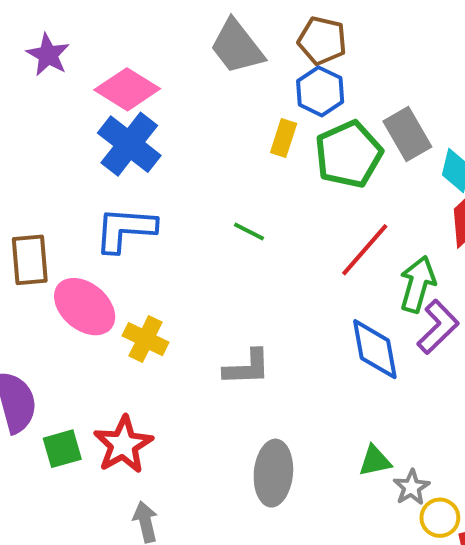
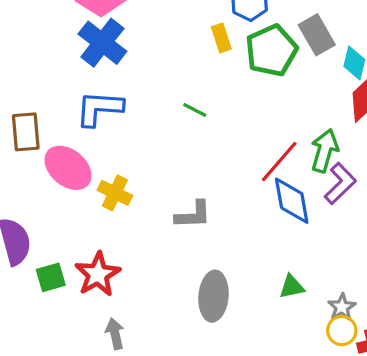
yellow rectangle: (284, 138) -> (221, 38), turned -36
red line: (365, 250) -> (279, 162), moved
gray star: (411, 487) -> (342, 307), moved

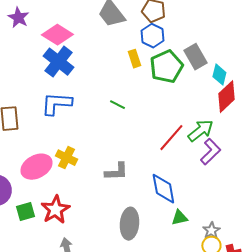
green arrow: (325, 151) -> (200, 131), turned 36
pink ellipse: (68, 168) -> (36, 167), moved, turned -68
blue diamond: (292, 201) -> (163, 189), moved

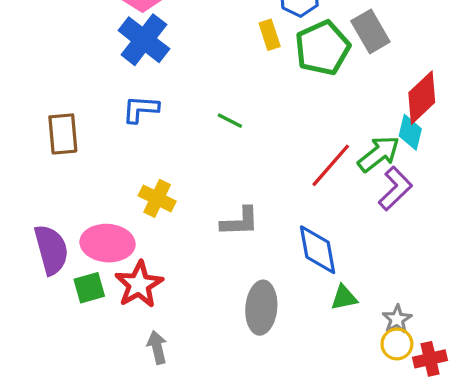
cyan diamond: (219, 75) -> (410, 132), moved
blue L-shape: (56, 104) -> (141, 109), size x0.7
green line: (117, 105) -> (230, 121), moved
pink ellipse: (36, 167) -> (108, 243), moved, turned 32

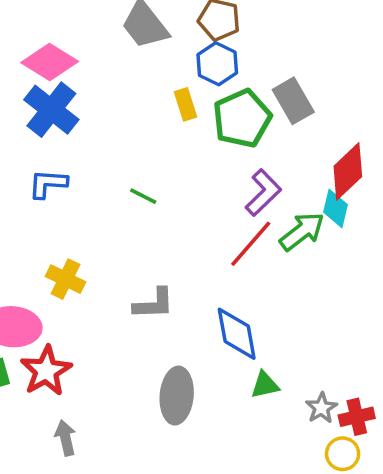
purple L-shape: (395, 189) -> (263, 193), moved
yellow circle: (397, 344) -> (343, 454), moved
red cross: (430, 359) -> (357, 417), moved

